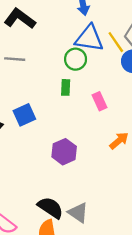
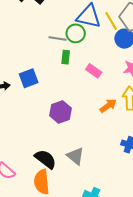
gray line: (15, 59) -> (58, 38), moved
pink rectangle: (99, 101) -> (94, 71), turned -35
gray triangle: (78, 213) -> (75, 156), moved

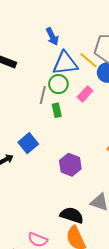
gray line: (58, 38) -> (43, 95), turned -66
pink rectangle: (94, 71) -> (85, 94), moved, turned -63

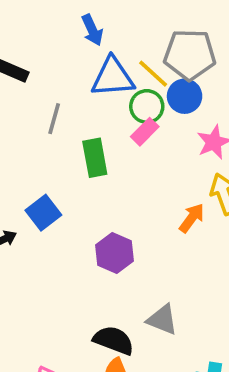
green circle: (58, 84) -> (147, 106), moved
gray line: (43, 95) -> (54, 119), moved
green rectangle: (57, 110) -> (95, 158), size x1.5

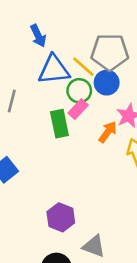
green rectangle: (95, 158) -> (59, 124), moved
orange arrow: (192, 218) -> (108, 132), moved
purple hexagon: (114, 253) -> (61, 217), moved

